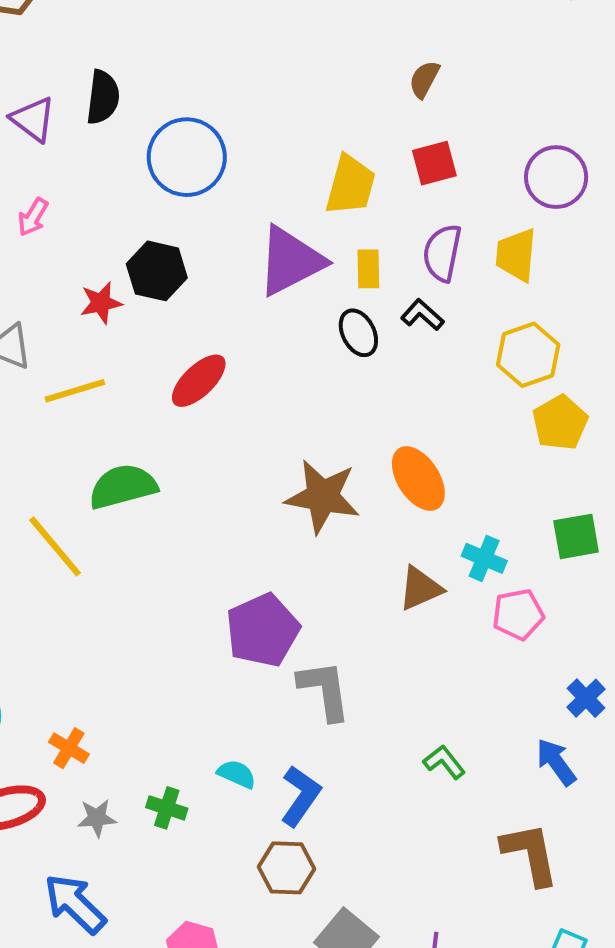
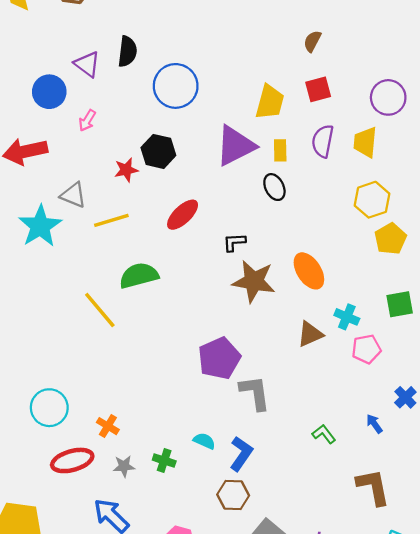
black L-shape: (422, 315) -> (234, 242), moved, turned -45
blue arrow: (556, 762) -> (374, 424), moved, size x0.7

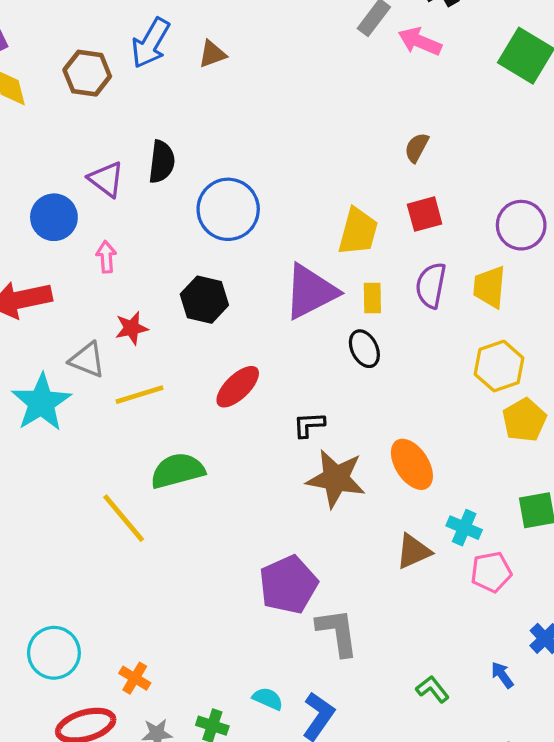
pink arrow: (87, 120) -> (106, 257), turned 145
red star: (126, 170) -> (132, 328), moved

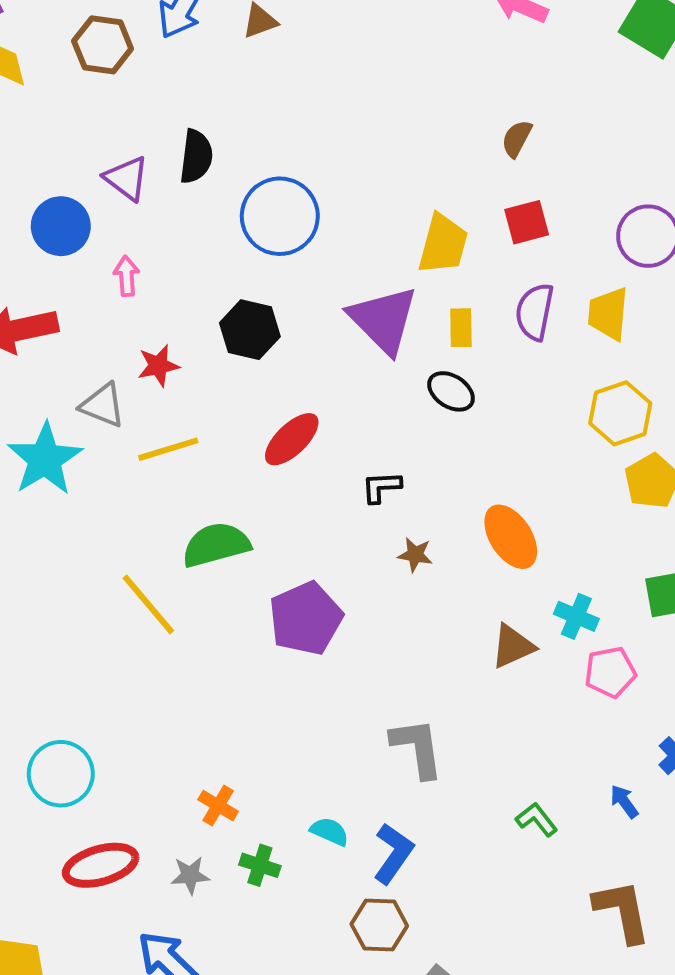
purple triangle: (311, 292) -> (383, 320), turned -48
black ellipse: (364, 349) -> (451, 391), turned -30
brown star: (336, 479) -> (415, 555), size x0.5
purple pentagon: (288, 585) -> (306, 618), moved
orange cross: (135, 678) -> (218, 806), moved

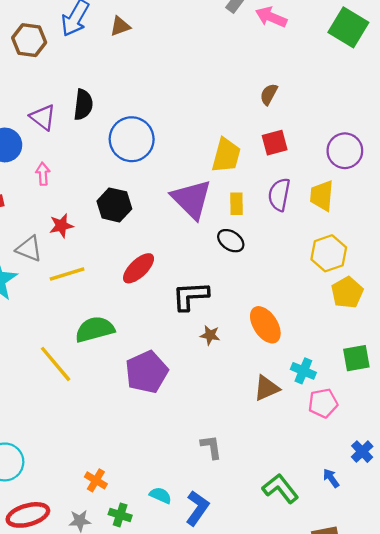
black L-shape: (381, 487) -> (190, 296), size x1.6
gray L-shape: (417, 748) -> (211, 447), size x0.7
green L-shape: (537, 819) -> (280, 488), size x1.5

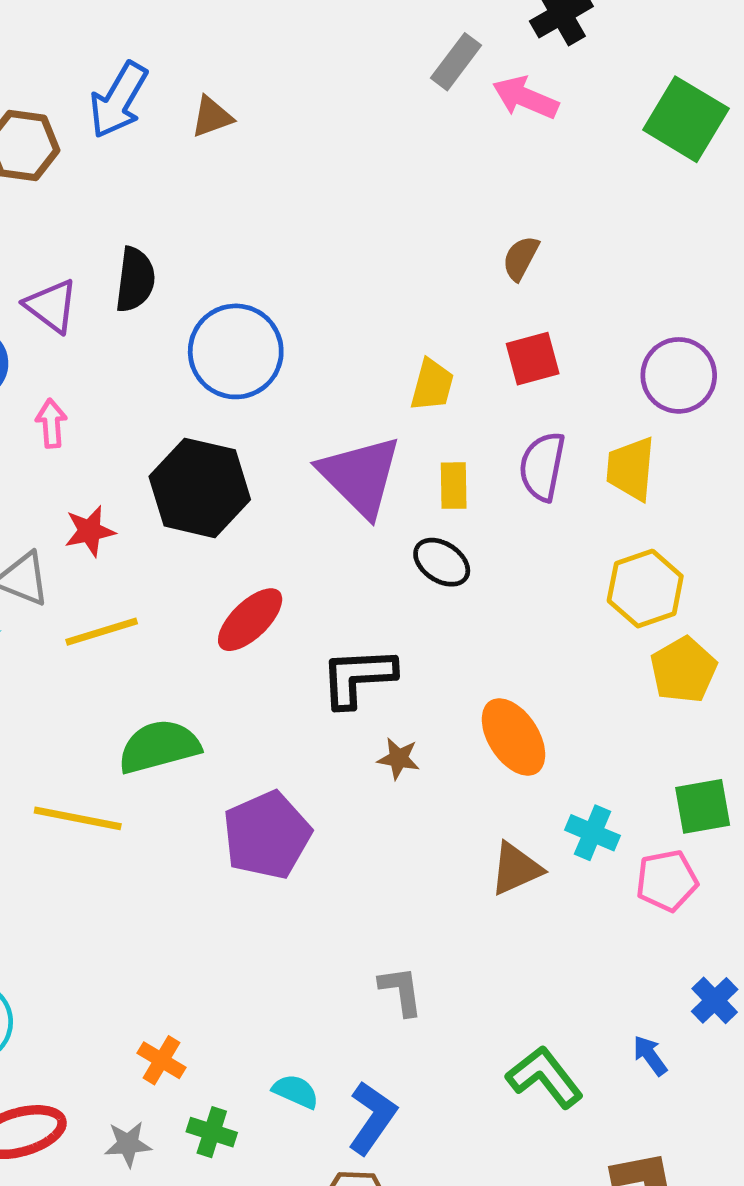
yellow trapezoid: (226, 155) -> (432, 385), size x0.7
black hexagon: (114, 205) -> (200, 488), size x1.4
yellow line: (56, 364) -> (78, 818), turned -39
pink pentagon: (323, 403) -> (667, 881), moved

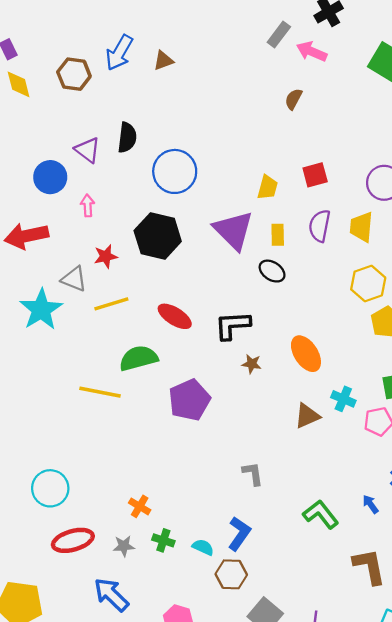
brown semicircle: (521, 258) -> (294, 99), moved
red ellipse: (250, 620) -> (175, 316), moved, turned 76
cyan semicircle: (296, 1091) -> (203, 547), moved

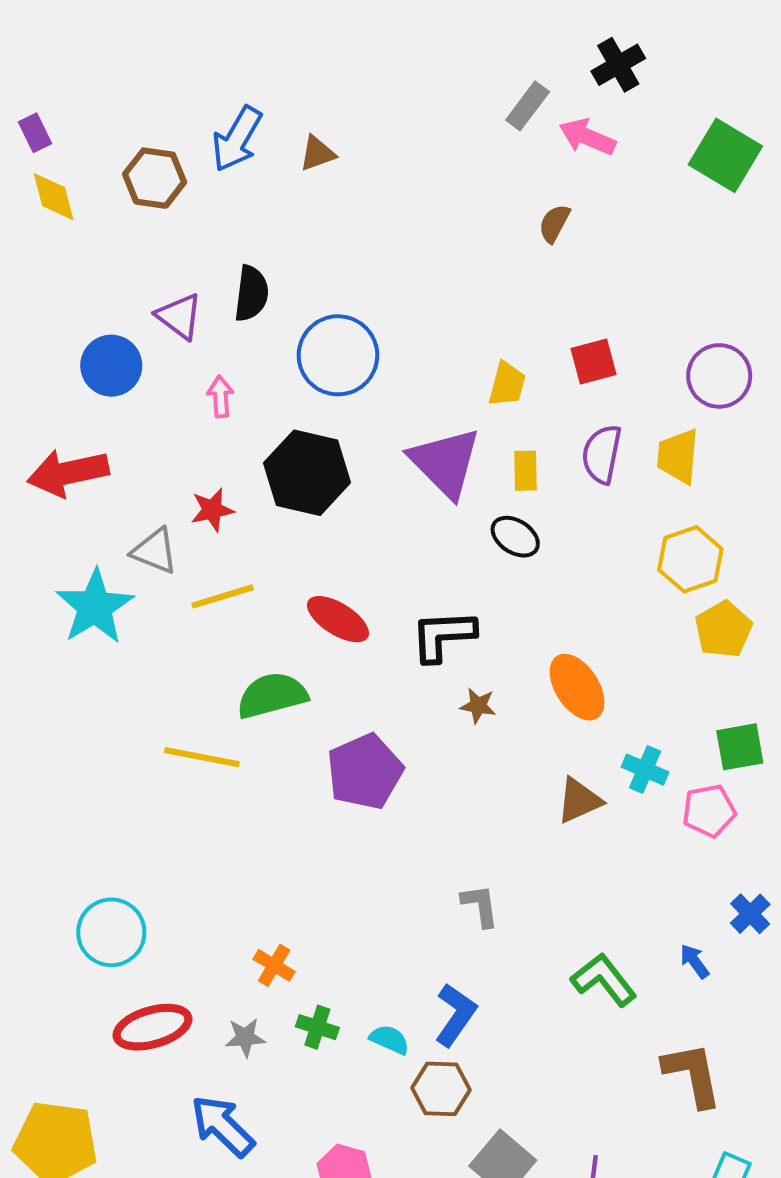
pink arrow: (88, 205) -> (221, 397), moved

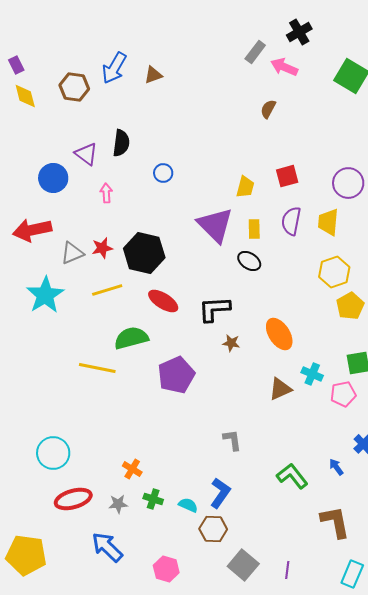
blue circle: (338, 355) -> (163, 173), size x0.5
black hexagon: (307, 473) -> (144, 253), moved
gray triangle: (155, 551) -> (72, 253), moved, turned -45

